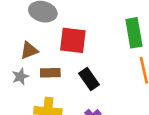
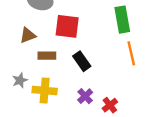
gray star: (20, 76) -> (20, 80), moved

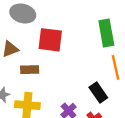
black rectangle: (82, 61) -> (98, 92), moved

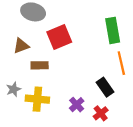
red square: (50, 40) -> (59, 37), turned -30

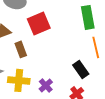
brown rectangle: (40, 65) -> (21, 49), turned 70
purple cross: (77, 105) -> (46, 85), moved

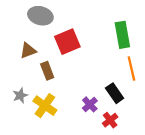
yellow cross: (19, 80) -> (45, 106), turned 30
purple cross: (46, 85) -> (90, 104), moved

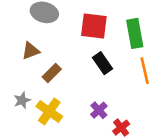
red square: (67, 42) -> (94, 26), moved, turned 30
brown rectangle: (47, 71) -> (52, 73), turned 66
black rectangle: (115, 93) -> (103, 63), moved

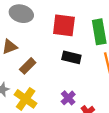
black rectangle: (103, 63) -> (71, 57), turned -42

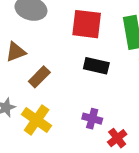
purple cross: (68, 98) -> (92, 119), turned -32

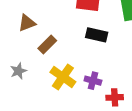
yellow cross: (37, 120) -> (63, 77), moved
red cross: (117, 138) -> (115, 97), turned 35

